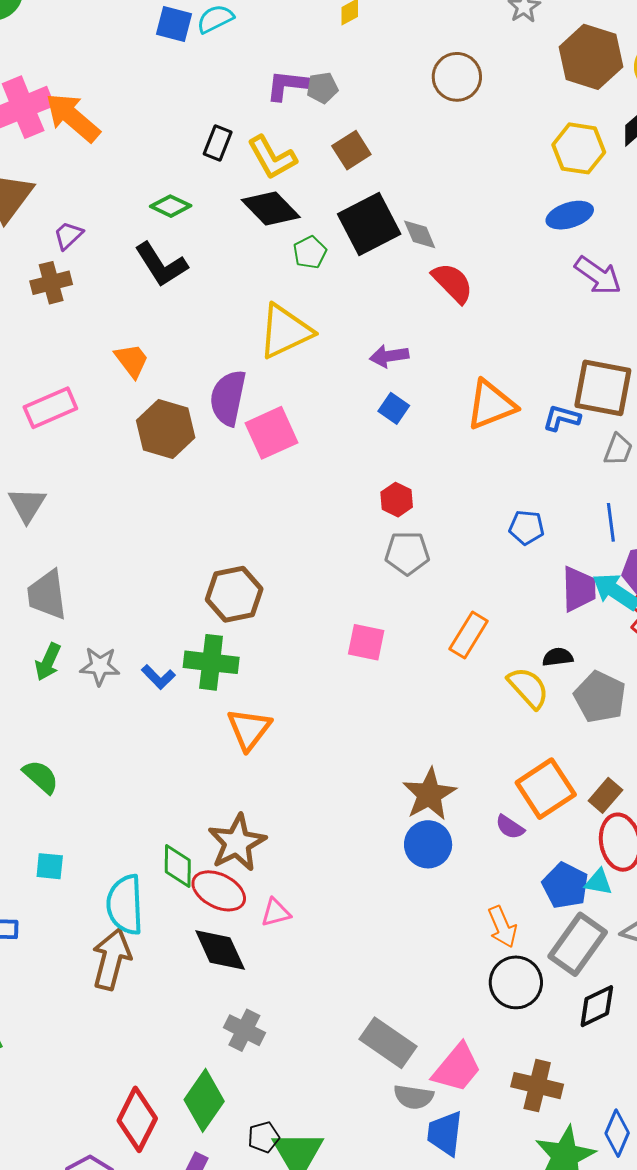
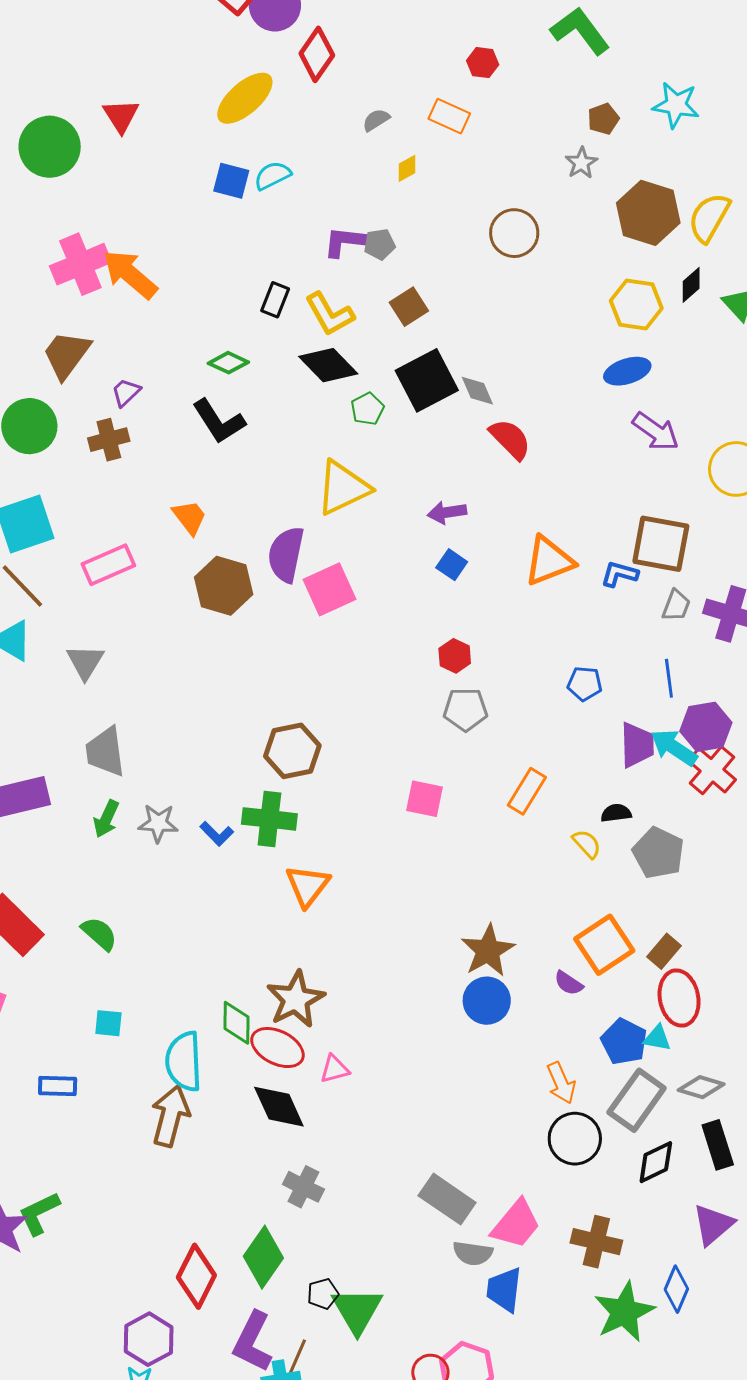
yellow semicircle: (528, 688) -> (587, 844), size x0.7

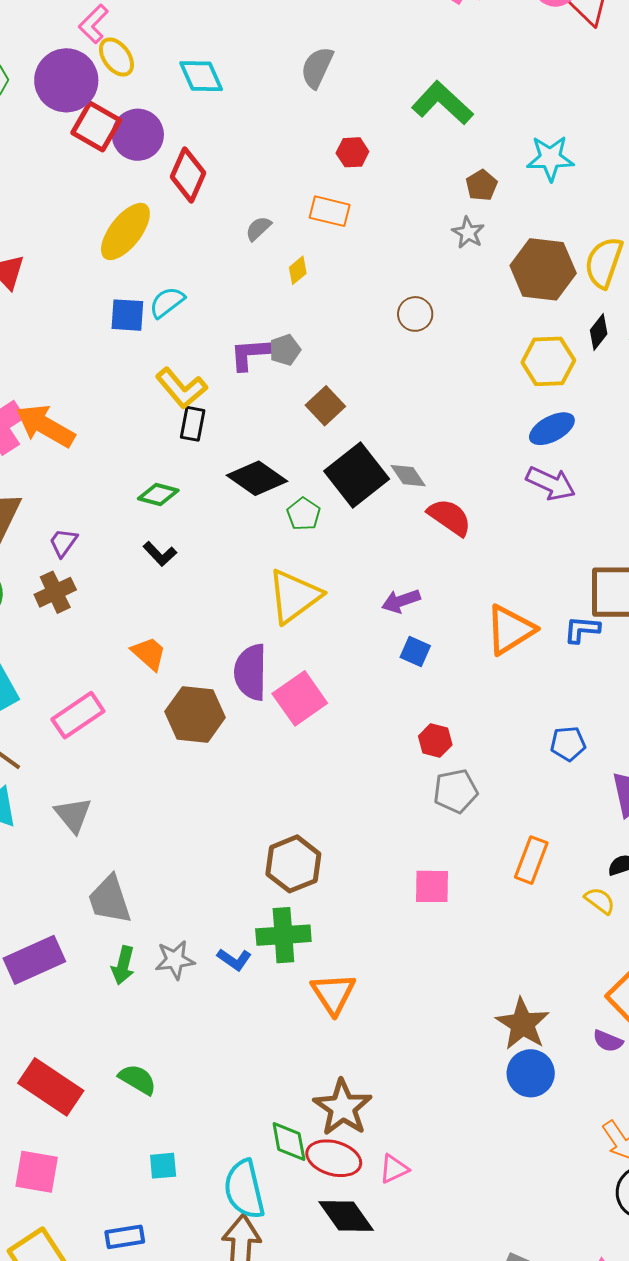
brown circle: (514, 233) -> (415, 314), size x0.7
yellow L-shape: (330, 314) -> (181, 388), moved
black L-shape: (219, 421) -> (160, 554), size x0.6
purple arrow: (656, 431) -> (551, 483), moved

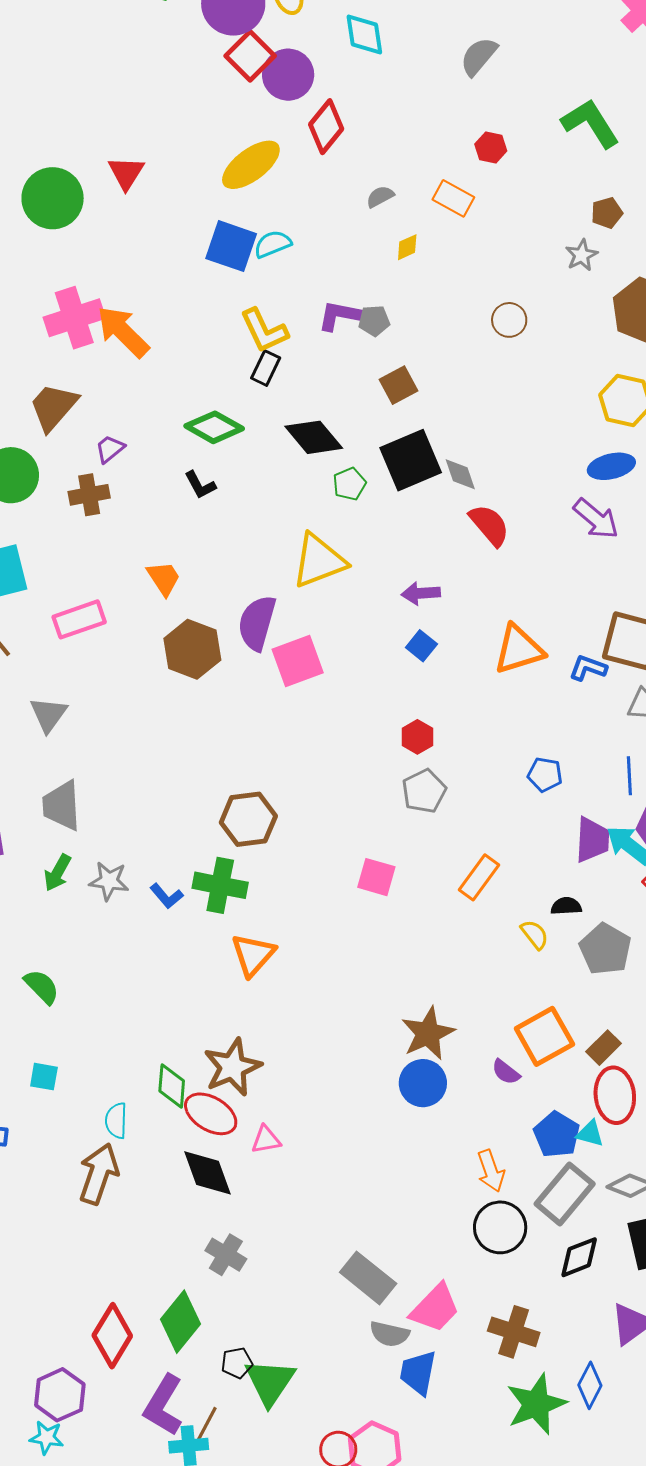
blue square: (127, 315) -> (231, 246), size x1.4
green diamond: (158, 494) -> (214, 427), size x1.4
gray pentagon: (456, 791) -> (424, 791), turned -30
cyan semicircle: (244, 1189) -> (116, 1121), size x0.6

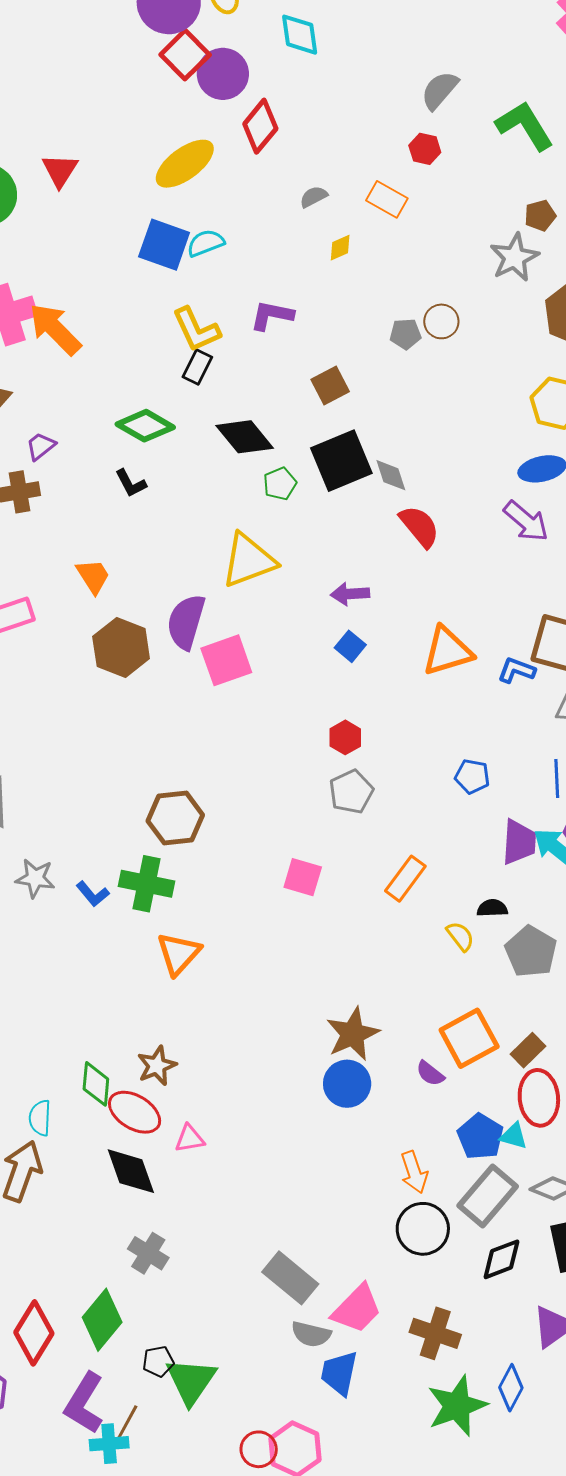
gray semicircle: (479, 56) -> (440, 90), moved
gray star: (582, 255) -> (514, 257), size x1.5
gray pentagon: (374, 321) -> (405, 334), moved
brown star: (232, 1067) -> (157, 1066), size x0.7

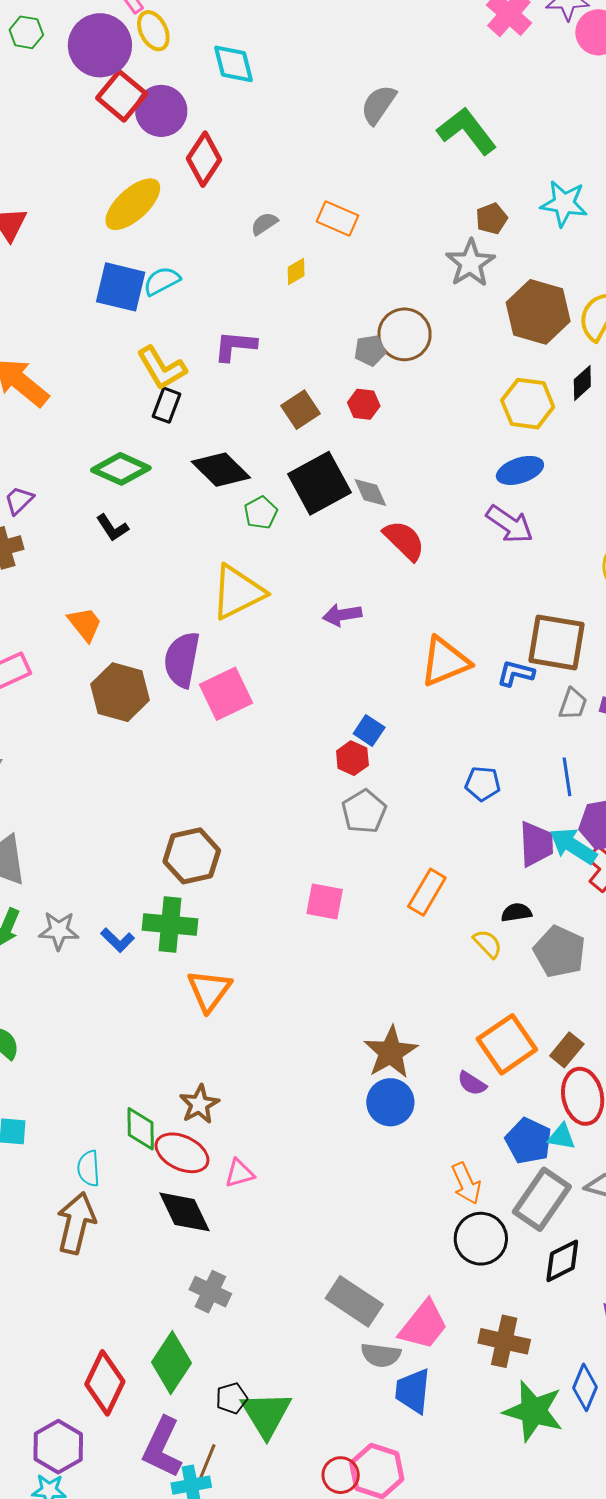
red hexagon: (425, 149) -> (364, 404), moved
brown circle: (441, 321) -> (404, 334), size x1.5
blue square: (350, 646) -> (369, 731), moved
green star: (457, 1406) -> (533, 1411), turned -30

